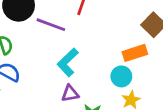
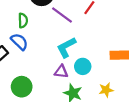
cyan circle: (121, 76) -> (83, 66), moved

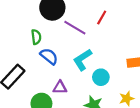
blue semicircle: (19, 42) -> (49, 56), moved
purple triangle: (61, 72) -> (60, 87), moved

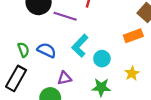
green semicircle: (36, 37) -> (23, 50), moved

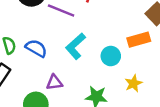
cyan circle: (102, 59) -> (111, 56), moved

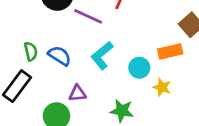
yellow star: (133, 83) -> (162, 87), moved, turned -30

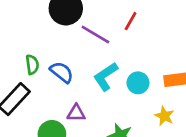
cyan circle: (139, 68) -> (138, 83), moved

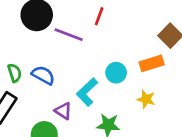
cyan L-shape: (106, 76) -> (87, 92), moved
purple triangle: (76, 113) -> (63, 111), turned 42

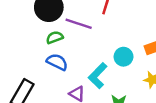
green semicircle: (15, 73) -> (55, 37), moved, turned -91

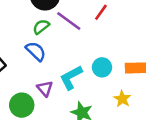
green semicircle: (55, 37) -> (41, 27), turned -35

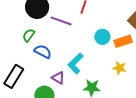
green semicircle: (41, 27) -> (29, 35), moved
cyan circle: (102, 67) -> (102, 37), moved

